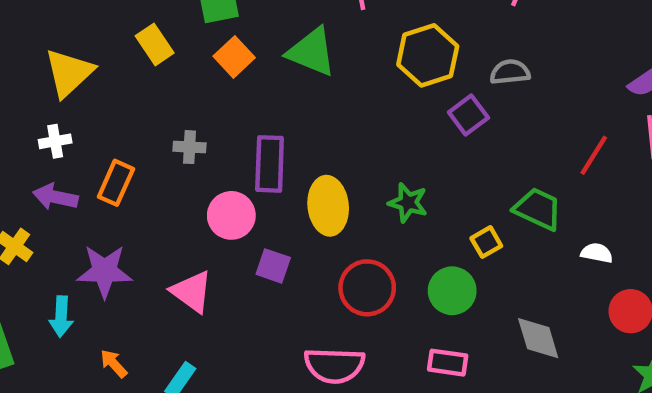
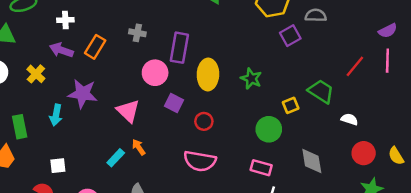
red circle: (367, 288) -> (204, 121), moved, size x0.6
orange arrow: (114, 364) -> (139, 147), moved

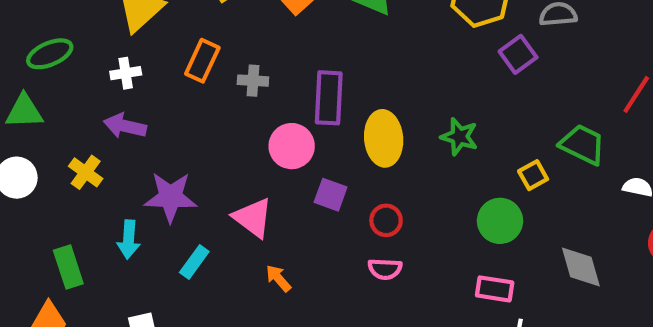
orange rectangle: (95, 47) -> (202, 61), moved
cyan rectangle: (116, 158) -> (194, 262), moved
pink semicircle: (200, 161) -> (385, 269), moved, size x0.6

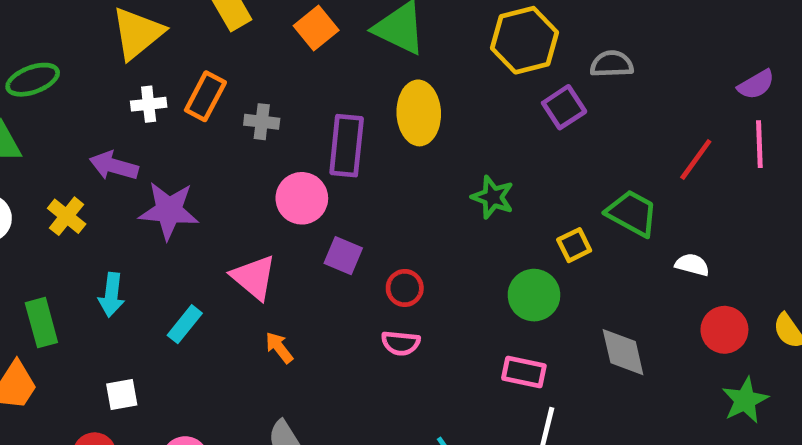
white cross: (126, 73) -> (149, 104), moved
yellow ellipse: (384, 138) -> (419, 113), moved
purple star: (171, 197) -> (169, 210), moved

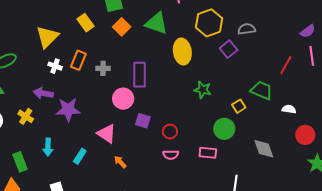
white cross: (149, 104) -> (55, 66), turned 32
yellow ellipse: (419, 113) -> (182, 52), moved
pink rectangle: (524, 372) -> (208, 153), moved

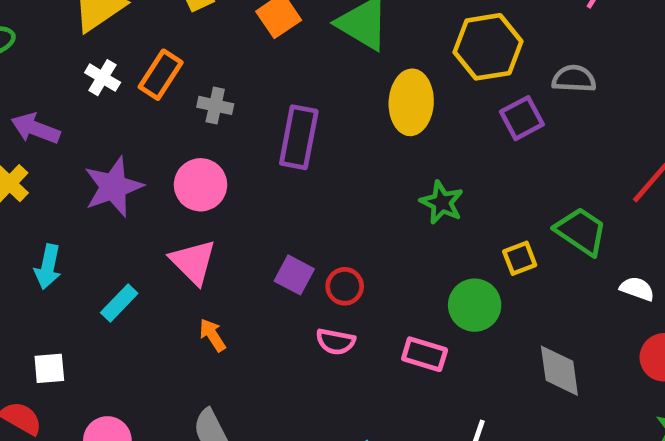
purple arrow: (43, 93) -> (36, 129), moved
pink circle: (123, 99) -> (201, 185), moved
purple star: (68, 110) -> (113, 187), turned -30
purple square: (143, 121) -> (294, 275), moved

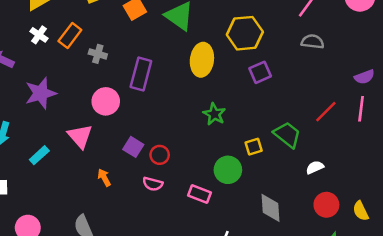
gray semicircle: (574, 79) -> (313, 42), moved
pink circle: (201, 185) -> (106, 101), moved
white semicircle: (637, 289) -> (315, 167), turned -48
orange arrow: (212, 335) -> (104, 178), moved

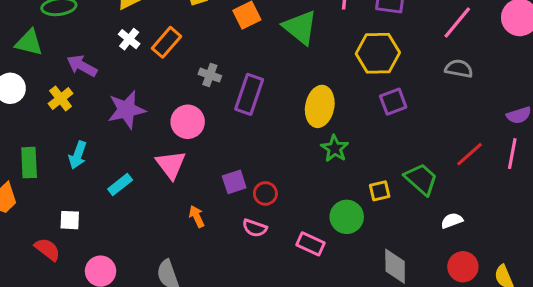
gray cross: (98, 54) -> (210, 75), moved
yellow ellipse: (202, 60) -> (320, 106), moved
pink circle: (106, 101) -> (188, 122), moved
purple square: (133, 147) -> (234, 182), turned 36

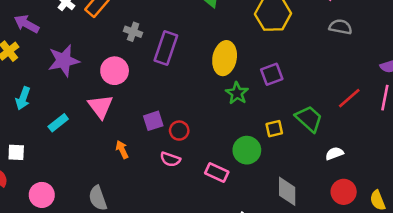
purple square: (393, 102) -> (272, 74), moved

